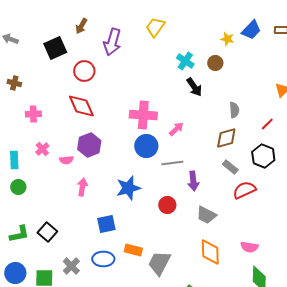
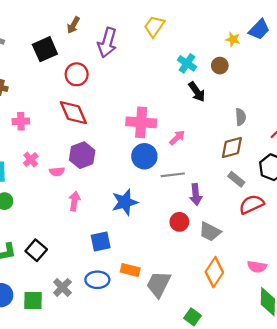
red circle: (167, 205) -> (179, 222), moved
orange diamond: (210, 252) -> (214, 272), turned 36

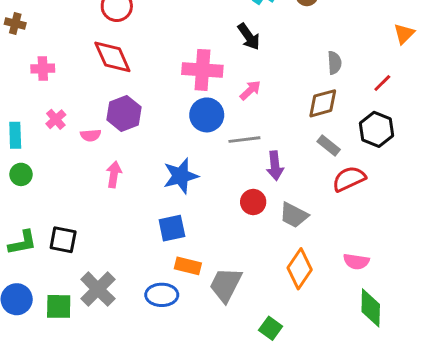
black arrow: (197, 92) -> (249, 37), moved
blue square: (101, 242) -> (172, 228), moved
black square: (36, 250) -> (63, 240), turned -30
blue ellipse: (97, 280) -> (162, 295), moved
gray cross: (62, 287) -> (98, 289), size x1.4

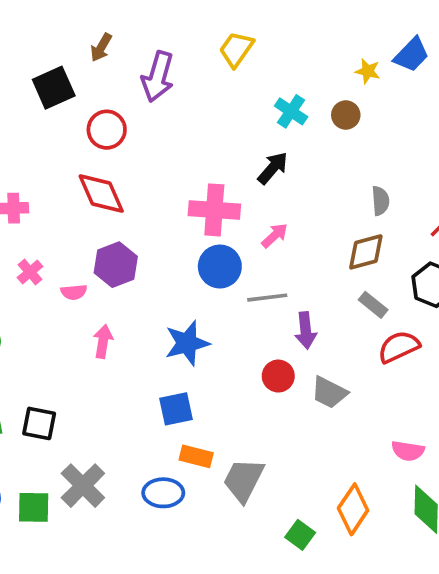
black arrow: (249, 37) -> (273, 168), turned -104
orange diamond: (300, 269) -> (353, 509), moved

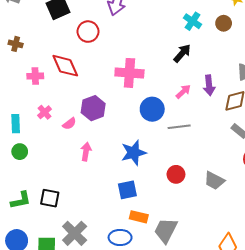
red diamond: (101, 193) -> (65, 66), moved
pink cross: (214, 210) -> (129, 73), moved
pink semicircle: (74, 292) -> (69, 124), turned -32
purple arrow: (306, 330) -> (209, 85), moved
red circle: (278, 376) -> (176, 174), moved

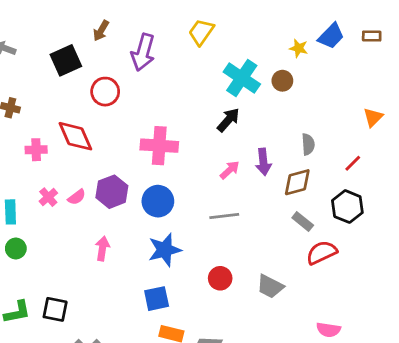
cyan cross: (193, 21) -> (242, 78), size x1.5
blue circle: (152, 109) -> (158, 201), moved
pink semicircle: (69, 124) -> (77, 197), moved

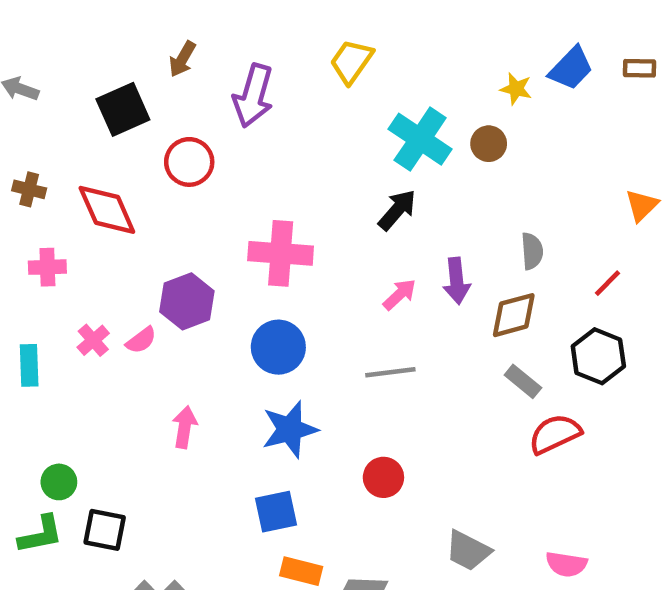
red diamond: (75, 136) -> (107, 210), moved
pink cross: (36, 150) -> (47, 267), moved
purple hexagon: (112, 192) -> (187, 301), moved
green circle: (16, 248) -> (59, 482), moved
gray trapezoid: (270, 286) -> (468, 551), moved

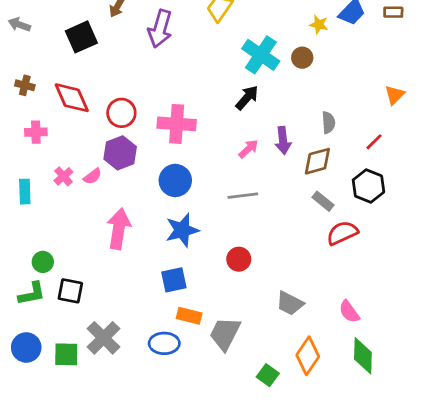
red circle: (189, 162) -> (121, 113), moved
pink arrow: (185, 427) -> (119, 229), size x1.6
pink semicircle: (566, 564) -> (349, 312), turned 45

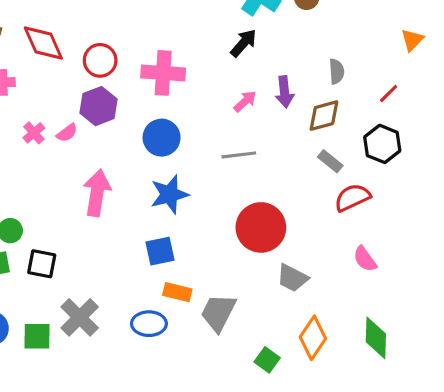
red circle: (239, 259) -> (261, 227), moved, size x1.8
pink semicircle: (349, 312) -> (365, 259), moved

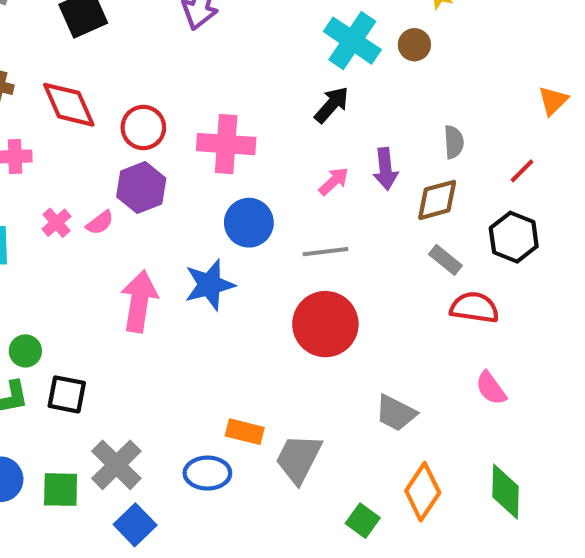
blue circle: (162, 138) -> (249, 223), moved
blue star: (169, 194) -> (210, 285), moved
red semicircle: (352, 198) -> (474, 308), turned 33
red circle: (261, 227) -> (325, 324), moved
blue square: (160, 251) -> (135, 525), moved, turned -32

